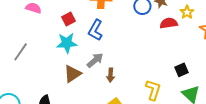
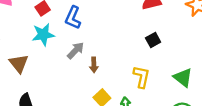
black square: (182, 70) -> (153, 40), moved
brown triangle: (72, 74) -> (19, 64), moved, turned -30

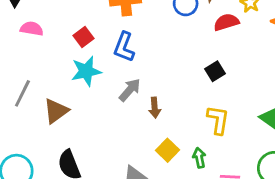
black square: (153, 40) -> (215, 71), moved
brown triangle: (19, 64) -> (56, 111), turned 36

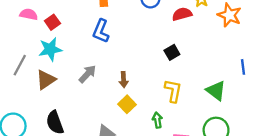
red square: (84, 37) -> (52, 22), moved
cyan star: (86, 71) -> (50, 49), moved
gray arrow: (130, 90) -> (87, 74), moved
yellow square: (168, 150) -> (127, 104), moved

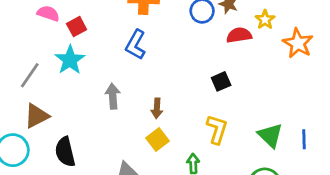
cyan star: (50, 49) -> (70, 60), turned -30
blue line: (243, 67) -> (304, 139), moved
gray arrow: (87, 74) -> (113, 96), turned -54
brown triangle: (46, 80) -> (37, 116), moved

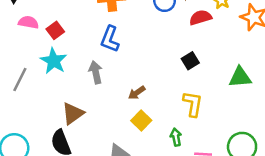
gray arrow: (113, 96) -> (96, 72), moved
brown arrow: (157, 108) -> (137, 93), turned 60
brown triangle: (37, 116) -> (73, 113), moved
green triangle: (270, 135) -> (240, 77), moved, turned -40

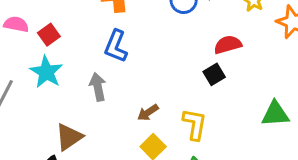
red semicircle: (200, 17) -> (228, 45), moved
green triangle: (240, 77) -> (275, 114), moved
yellow L-shape: (193, 104) -> (195, 124), moved

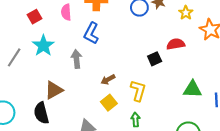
pink semicircle: (16, 24) -> (66, 12), moved, turned -112
red square: (49, 35) -> (34, 17), moved
red semicircle: (228, 45) -> (176, 44), moved

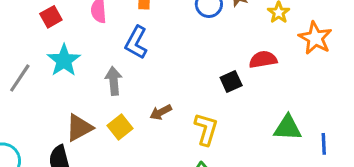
yellow square: (109, 103) -> (120, 127), moved

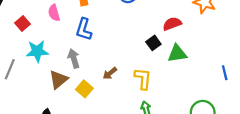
cyan star: (64, 60) -> (37, 51), turned -30
brown triangle: (79, 128) -> (58, 80), moved
green triangle: (288, 128) -> (177, 54), moved

